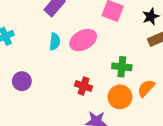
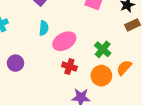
pink ellipse: (83, 40) -> (64, 41), moved
green cross: (122, 67) -> (103, 49), turned 35

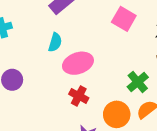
green cross: (103, 49) -> (138, 82), moved

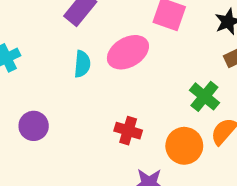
pink ellipse: (78, 63) -> (128, 52), moved

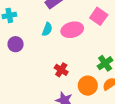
purple circle: (34, 126) -> (16, 44), moved

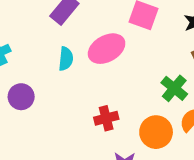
red cross: (61, 70) -> (106, 118), turned -32

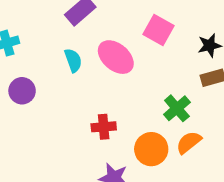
pink ellipse: (107, 49) -> (116, 57), turned 60
cyan semicircle: (66, 59) -> (73, 60), turned -35

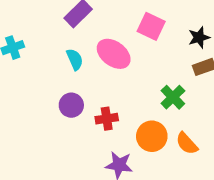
purple circle: (22, 91) -> (71, 105), moved
orange semicircle: (189, 142) -> (187, 143), moved, turned -90

